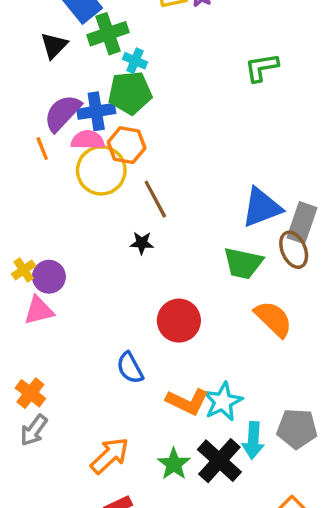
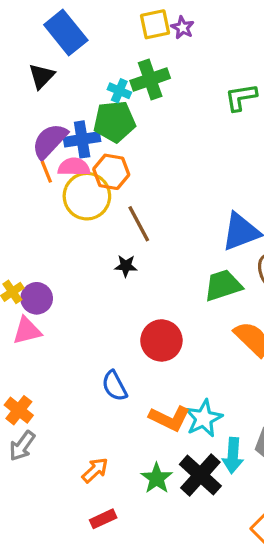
green cross: (108, 34) -> (150, 79), moved
orange line: (42, 148) -> (46, 172), moved
green trapezoid: (243, 263) -> (223, 285), turned 150
orange arrow: (110, 456) -> (95, 470), size x0.7

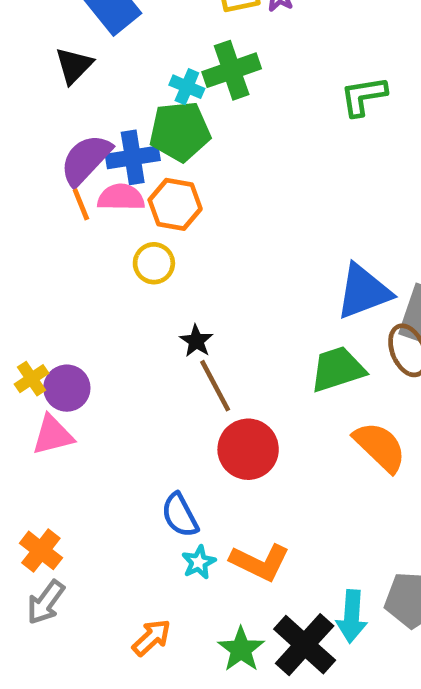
yellow circle: (87, 196) -> (154, 263), moved, size x0.6
brown line: (139, 224) -> (215, 386), moved
black star: (126, 266) -> (196, 341), turned 30
cyan star: (204, 418) -> (199, 562), moved, size x0.6

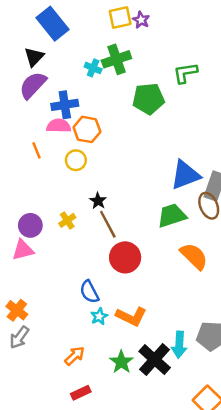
green pentagon: (180, 131) -> (148, 99), moved
purple semicircle: (86, 160) -> (33, 85), moved
orange line: (81, 204) -> (36, 150), moved
yellow cross: (32, 379) -> (67, 220), moved

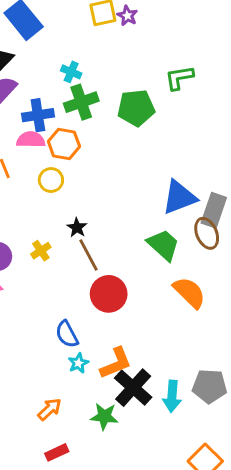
green cross: (116, 59) -> (81, 102), moved
green trapezoid: (172, 216) -> (163, 245), turned 60
orange L-shape: (131, 316) -> (116, 363), turned -48
black cross: (155, 359) -> (133, 388), moved
green star: (121, 362) -> (104, 416), turned -30

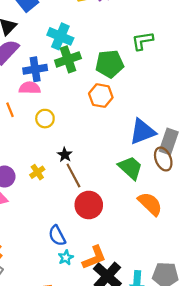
cyan cross: (71, 72) -> (60, 36), size x1.6
orange hexagon: (64, 144) -> (101, 96), moved

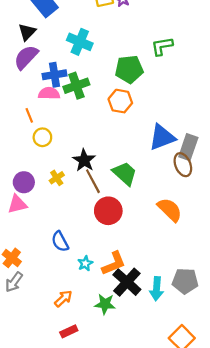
green cross: (68, 59) -> (76, 86), moved
yellow circle: (45, 119) -> (42, 137), moved
black star: (65, 155) -> (84, 160), size x1.5
green trapezoid: (130, 168) -> (125, 173), moved
blue semicircle: (57, 236) -> (60, 241), moved

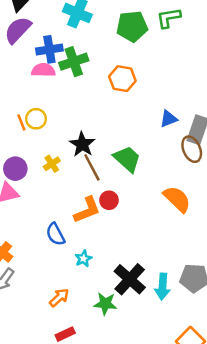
green pentagon: (129, 69) -> (132, 26), moved
orange line: (29, 115) -> (21, 122), moved
blue triangle: (162, 137) -> (169, 119), size x0.6
red circle: (108, 211) -> (109, 200), size x0.6
orange L-shape: (114, 263) -> (87, 210), moved

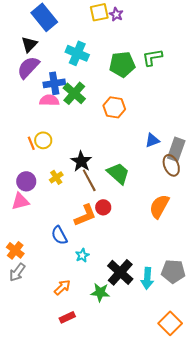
green cross: (74, 62) -> (74, 93), turned -30
orange semicircle: (177, 199) -> (159, 206), turned -105

